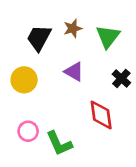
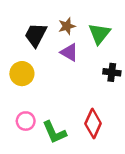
purple triangle: (74, 72) -> (69, 52), moved
black cross: (121, 78) -> (112, 72), turned -35
red diamond: (101, 115) -> (93, 124), moved, turned 32

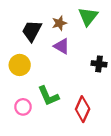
green triangle: (99, 34) -> (88, 16), moved
green L-shape: (54, 132) -> (48, 96), moved

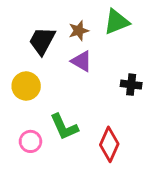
green triangle: (88, 16) -> (117, 22), turned 30

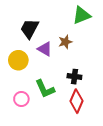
brown star: (79, 31) -> (65, 42), moved
purple triangle: (82, 61) -> (45, 49), moved
black cross: (131, 85) -> (74, 77), moved

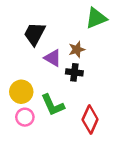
yellow circle: (18, 60) -> (21, 92), moved
black cross: (74, 77) -> (74, 72), moved

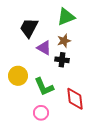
green triangle: (96, 18) -> (66, 17), moved
pink circle: (25, 117) -> (41, 113), moved
red diamond: (90, 120) -> (75, 99), turned -30

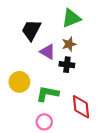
green L-shape: (44, 87) -> (47, 94), turned 125

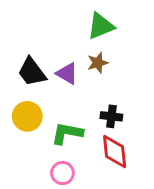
black trapezoid: (31, 30) -> (32, 72), moved, turned -65
black cross: (67, 65) -> (111, 116), moved

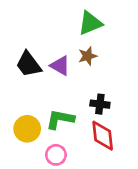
yellow circle: (27, 116) -> (27, 129), moved

